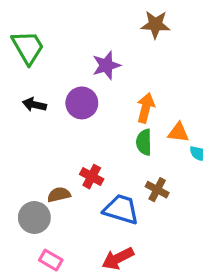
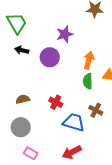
black arrow: (34, 105) -> (22, 50), moved
brown semicircle: (59, 195) -> (23, 99), moved

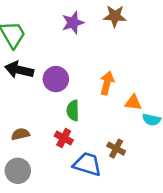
purple star: (65, 34) -> (73, 23), moved
black arrow: (22, 50) -> (19, 70), size x1.5
green semicircle: (88, 81) -> (73, 110), moved

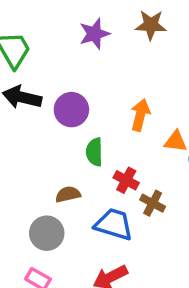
brown semicircle: (20, 134) -> (68, 194), moved
red cross: (64, 138) -> (126, 180), moved
gray circle: (18, 171) -> (47, 233), moved

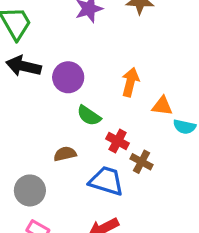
green semicircle: (94, 152) -> (89, 116), turned -55
gray circle: (47, 233) -> (30, 190), moved

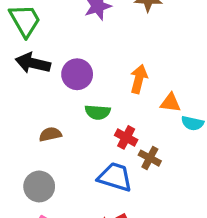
green semicircle: (89, 116) -> (98, 112), turned -30
brown semicircle: (65, 154) -> (50, 134), moved

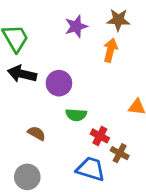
orange arrow: (139, 79) -> (110, 50), moved
brown semicircle: (50, 134) -> (37, 133), turned 42

